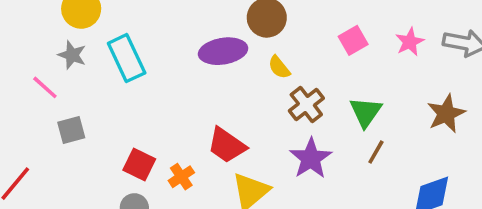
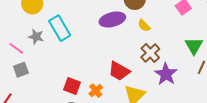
gray star: (72, 55) -> (36, 37), moved
brown cross: (306, 105) -> (150, 53), moved
gray square: (71, 130) -> (21, 70), moved

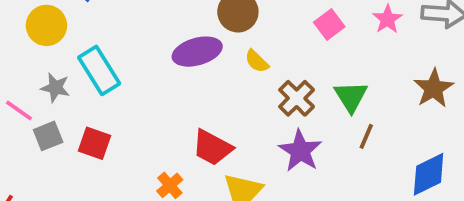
brown cross: (150, 53) -> (297, 98), moved
gray square: (21, 70) -> (48, 136), moved
red square: (72, 86) -> (95, 143), moved

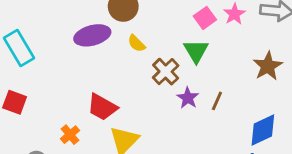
pink square: (329, 25) -> (205, 18), moved
green triangle: (351, 97) -> (196, 51), moved
purple star: (300, 151) -> (188, 98), moved, size x0.7

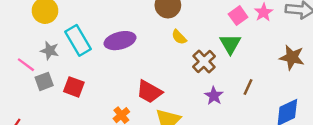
purple ellipse: (92, 35) -> (120, 41), moved
brown star: (268, 66) -> (292, 57), turned -30
purple star: (188, 98) -> (214, 96), moved

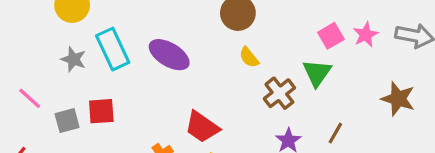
purple ellipse: (120, 41) -> (169, 55), turned 40
pink line: (26, 65) -> (30, 98), moved
gray square: (44, 81) -> (67, 121), moved
red square: (74, 87) -> (101, 111), turned -30

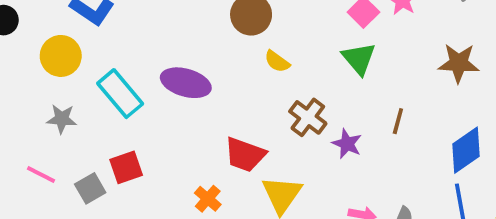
gray star: (73, 59) -> (62, 119), moved
brown cross: (279, 93) -> (308, 117), moved

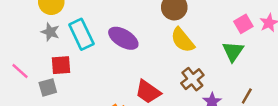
yellow semicircle: (277, 61) -> (183, 40), size x1.6
gray star: (62, 119) -> (50, 32), moved
red square: (126, 167) -> (61, 65), moved

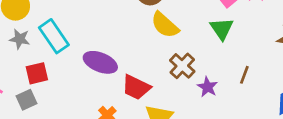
purple ellipse: (123, 38) -> (100, 62), moved

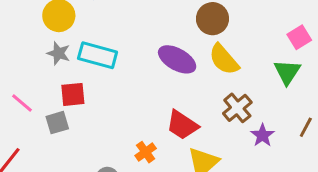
cyan rectangle: (54, 36) -> (98, 55), turned -48
purple ellipse: (100, 62) -> (177, 59), moved

